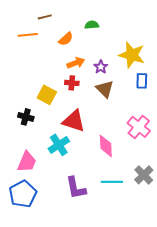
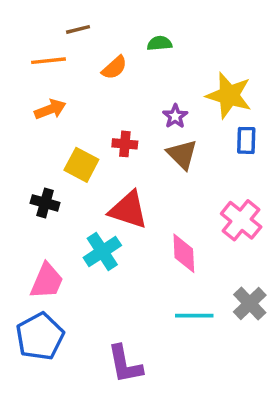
orange arrow: (76, 63) -> (50, 109), moved
purple L-shape: (76, 188) -> (125, 364), moved

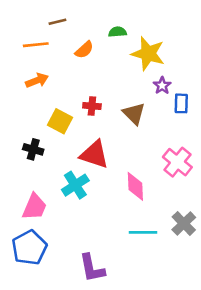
yellow star: (229, 95) -> (148, 54), moved
purple star: (175, 116) -> (162, 86), moved

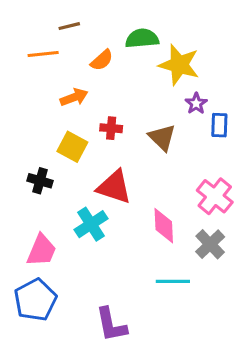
green semicircle: (117, 32) -> (142, 38), size x1.5
orange arrow: (37, 80) -> (74, 97), moved
gray cross: (184, 223) -> (210, 244), moved

